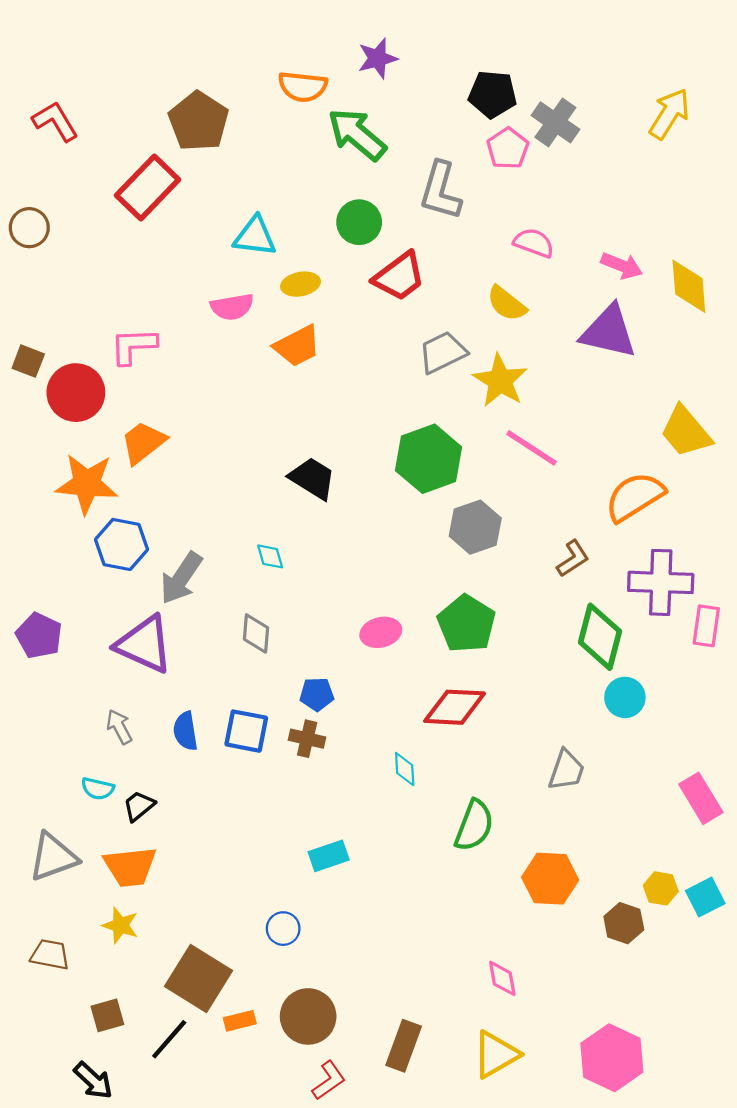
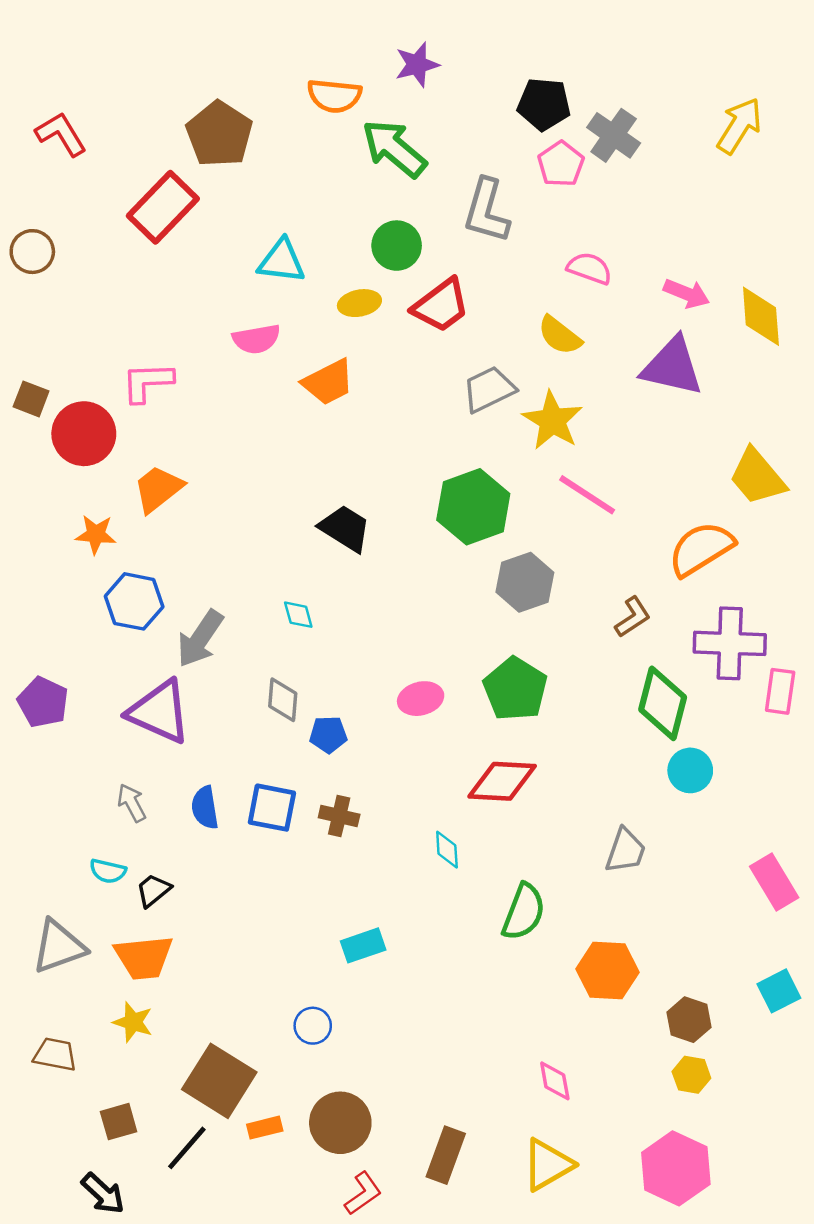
yellow ellipse: (301, 284) -> (359, 303), moved
orange star: (87, 484) -> (96, 534), size x0.6
blue pentagon: (317, 694) -> (328, 734), moved
yellow hexagon: (661, 888) -> (691, 1075), moved

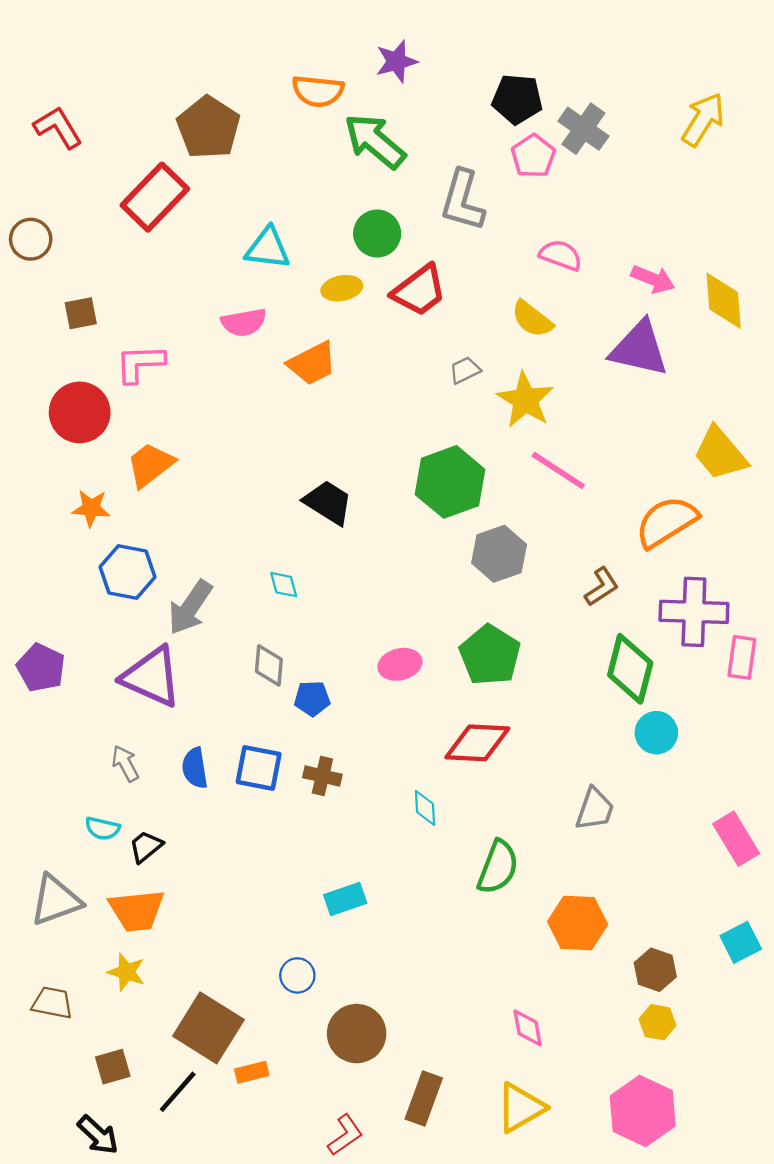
gray trapezoid: (489, 389) -> (465, 370), size x0.6
brown square: (31, 399) -> (81, 313), moved, turned -32
brown circle: (340, 1123) -> (357, 1034), moved

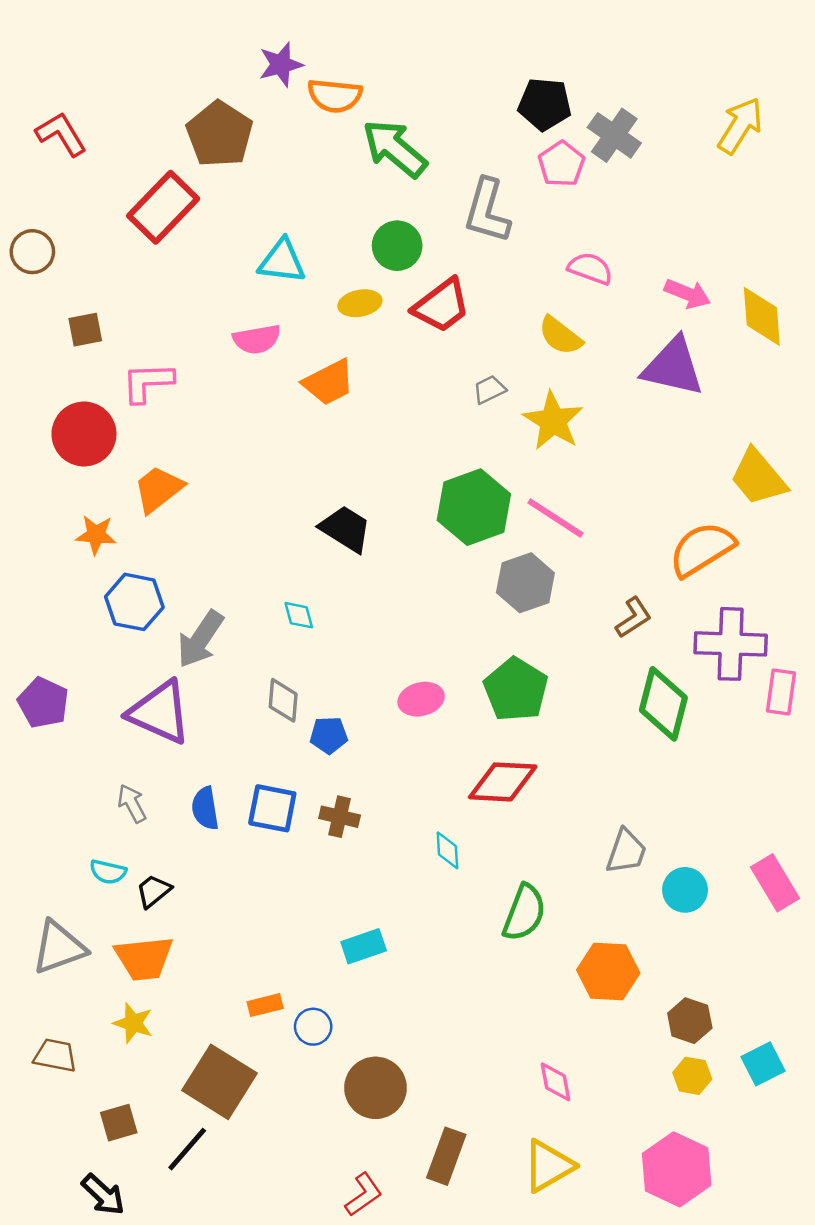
purple star: (396, 61) -> (281, 64), moved
pink line: (558, 471) -> (555, 518), moved
cyan circle: (656, 733) -> (685, 890), moved
cyan square: (741, 942) -> (763, 1064), moved
orange rectangle: (252, 1072) -> (265, 1005), moved

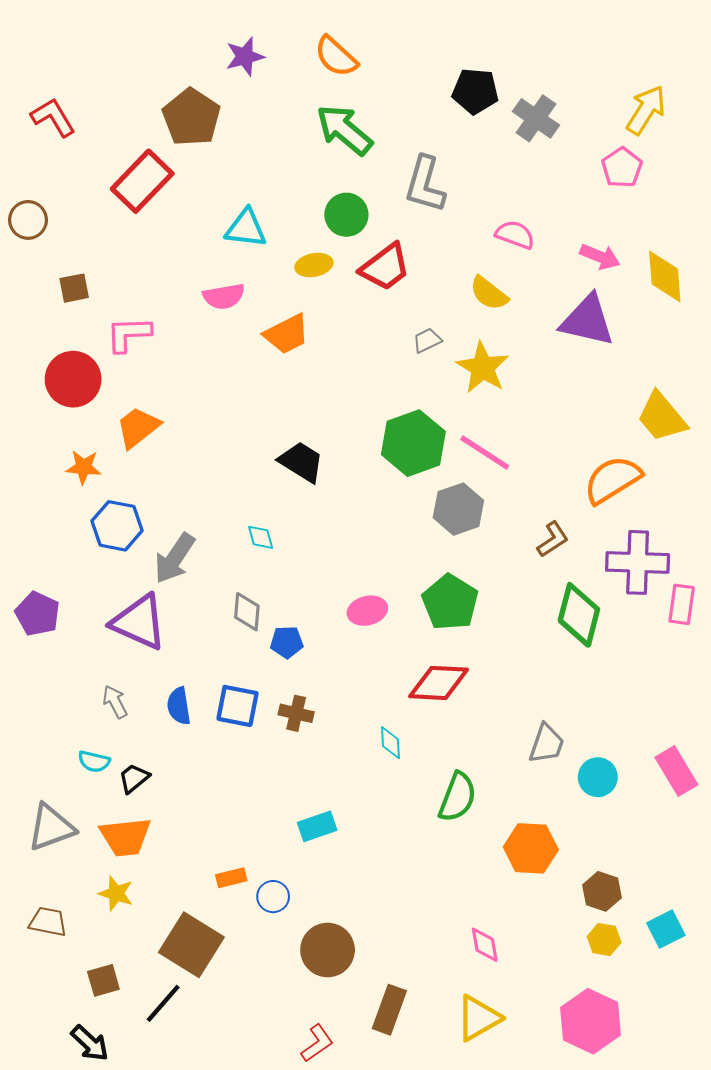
orange semicircle: (335, 96) -> (336, 57), moved, turned 36
pink pentagon: (561, 164) -> (622, 168), moved

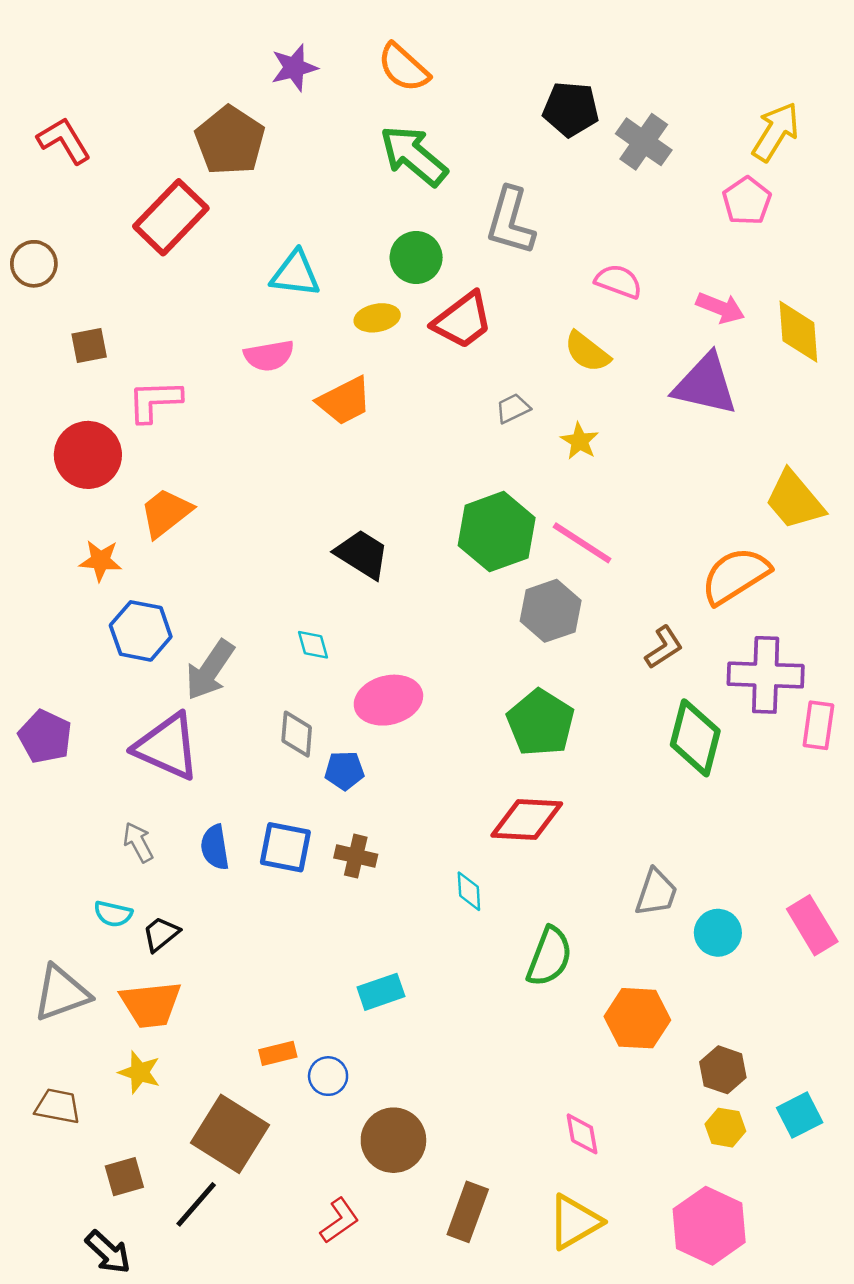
yellow star: (483, 368) -> (580, 441), size x0.6
pink ellipse: (367, 611) -> (388, 700), moved, size x1.4
red L-shape: (317, 1043) -> (339, 1221), moved

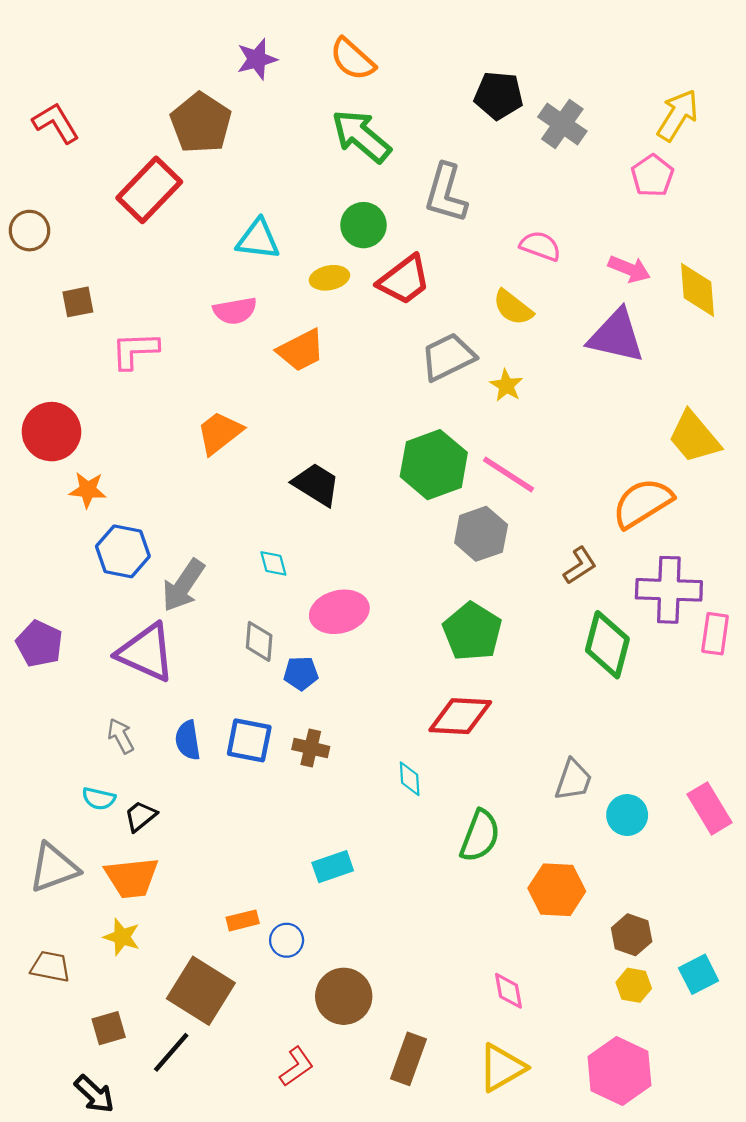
gray trapezoid: (513, 408) -> (448, 357), size x1.8
red circle: (88, 455) -> (51, 432), moved
orange trapezoid: (166, 513) -> (220, 433), moved

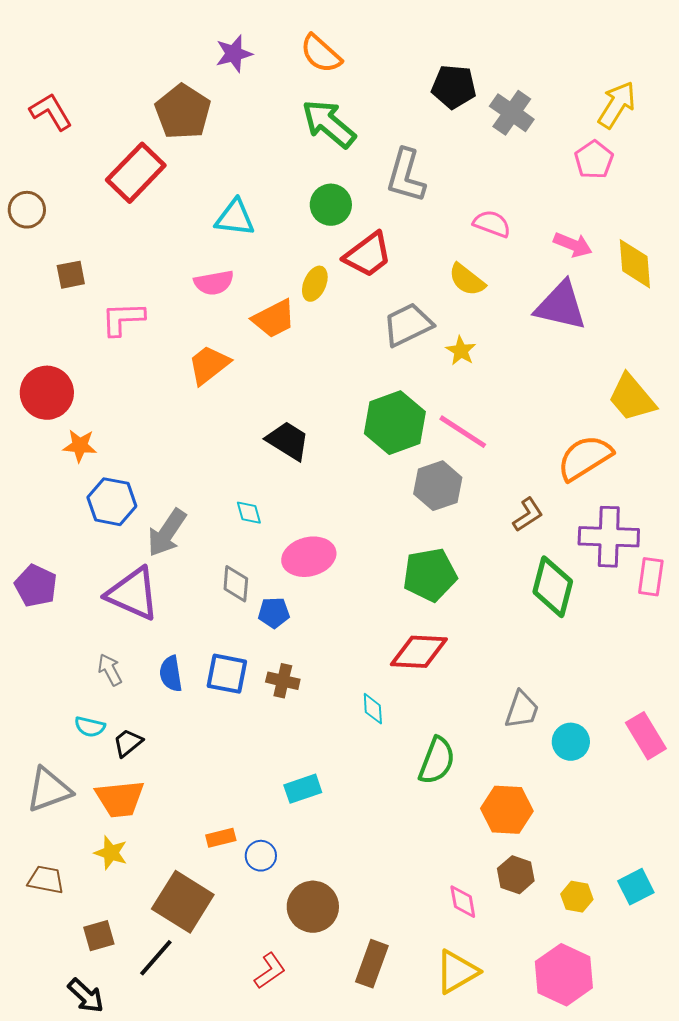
yellow ellipse: (329, 278) -> (315, 284), moved, turned -56
orange trapezoid: (220, 433) -> (209, 365), moved
green pentagon: (472, 632) -> (430, 575), turned 30
brown hexagon: (632, 935) -> (516, 875), moved

